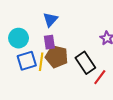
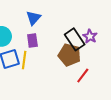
brown pentagon: (57, 57) -> (69, 55), moved
black rectangle: (85, 63) -> (75, 39), moved

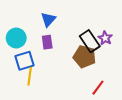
yellow line: (24, 60) -> (30, 76), moved
red line: (83, 75) -> (98, 88), moved

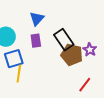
purple star: (105, 38) -> (90, 50), moved
black rectangle: (90, 41) -> (64, 40), moved

